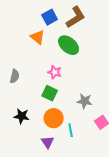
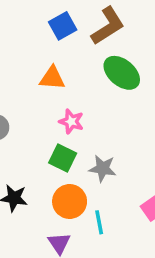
orange triangle: (38, 37) -> (52, 78), moved, turned -35
green ellipse: (69, 45) -> (122, 73), moved
gray star: (85, 101) -> (103, 168), moved

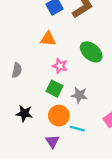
green ellipse: (122, 73) -> (91, 52), moved
cyan line: (99, 222) -> (77, 129), turned -64

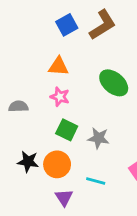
pink star: (60, 66) -> (60, 97), moved
gray semicircle: (17, 70) -> (18, 106), turned -104
orange circle: (59, 116) -> (57, 164), moved

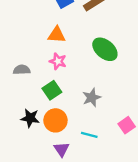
green square: (67, 130) -> (52, 90), moved, turned 30
gray star: (98, 138) -> (92, 98), turned -30

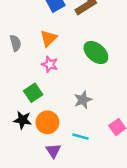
orange triangle: (57, 35) -> (49, 38), turned -48
gray semicircle: (22, 70) -> (15, 43), moved, turned 77
green square: (52, 90) -> (33, 93), moved

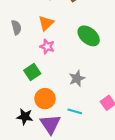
black star: (23, 120) -> (25, 117), moved
purple triangle: (53, 151) -> (50, 124), size x1.5

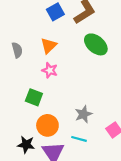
green ellipse: (89, 36) -> (96, 44), moved
green square: (32, 72) -> (34, 97), turned -35
gray star: (77, 78) -> (83, 114), moved

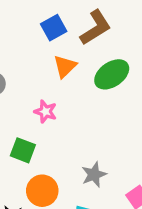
green ellipse: (96, 44) -> (112, 74), turned -75
orange triangle: (49, 46) -> (65, 66), moved

